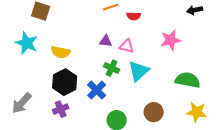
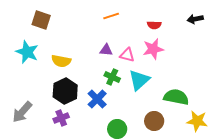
red semicircle: (134, 16) -> (154, 25), moved
pink star: (171, 40) -> (153, 49), moved
green semicircle: (188, 80) -> (176, 97), moved

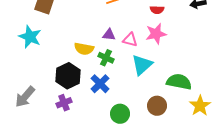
yellow semicircle: (61, 61) -> (84, 49), moved
green cross: (112, 77) -> (106, 58), moved
yellow star: (197, 121) -> (200, 106), turned 30

